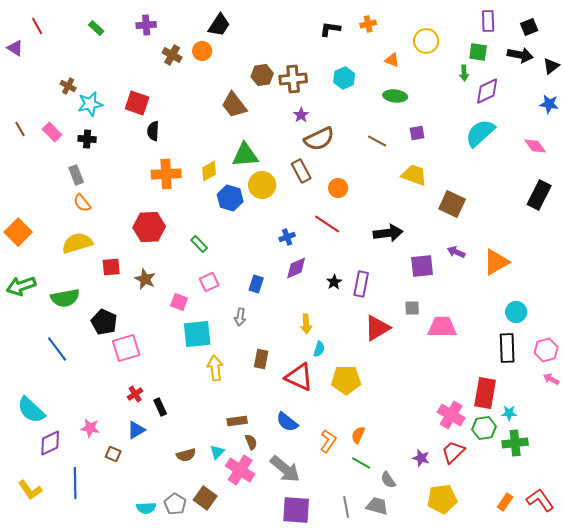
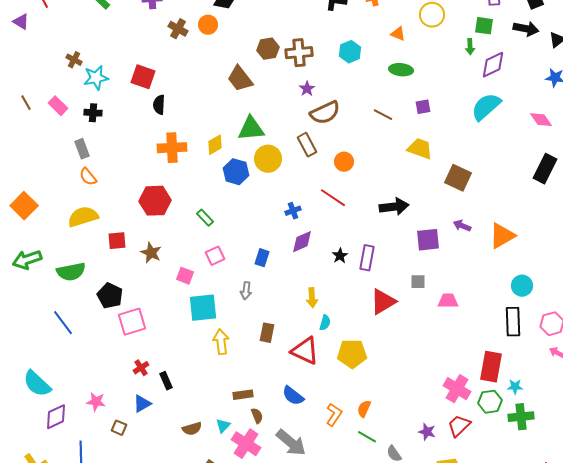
pink trapezoid: (442, 327) -> (448, 301), size x0.7

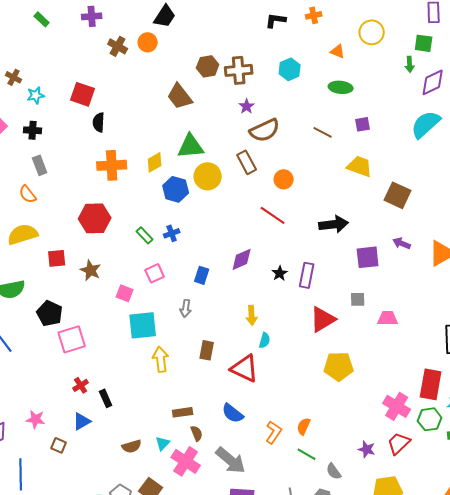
cyan star: (96, 78) -> (36, 95), size x0.7
gray rectangle: (82, 149) -> (40, 165), moved
blue cross: (293, 211) -> (172, 233), moved
yellow pentagon: (352, 354) -> (339, 366), moved

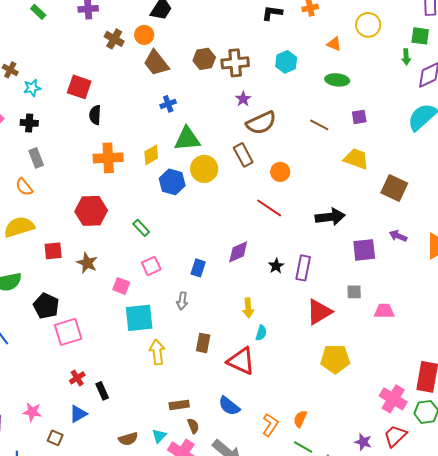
brown trapezoid: (180, 96) -> (156, 63), moved
blue cross: (172, 233) -> (168, 104), moved

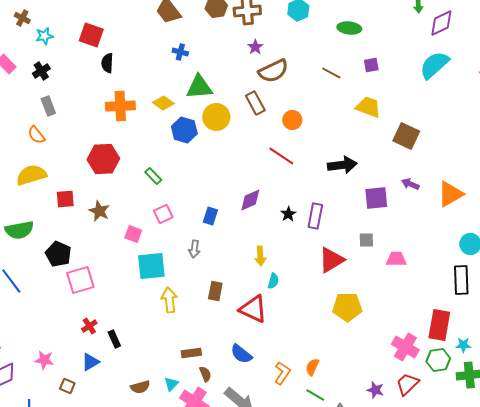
blue cross: (168, 104) -> (180, 52), turned 35
black cross: (29, 123) -> (41, 71), turned -36
yellow diamond: (151, 155) -> (163, 103), turned 65

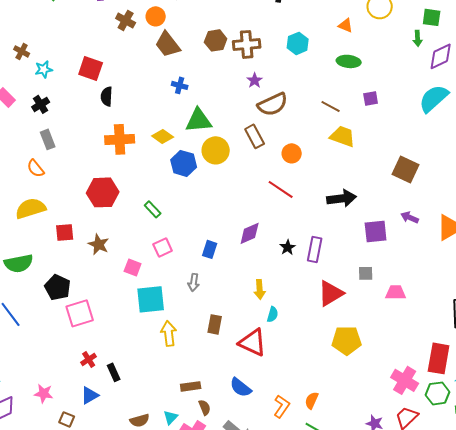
yellow trapezoid: (368, 107) -> (343, 136), moved

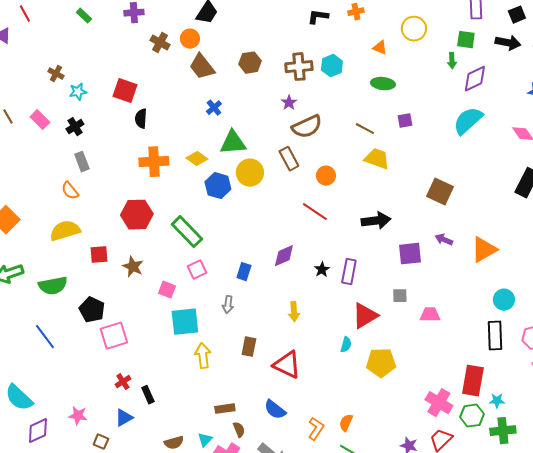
brown cross: (247, 44) -> (299, 67), moved
blue cross: (180, 85) -> (214, 108), turned 35
green rectangle: (153, 209) -> (187, 232), size x1.8
cyan semicircle: (273, 314) -> (346, 345), moved

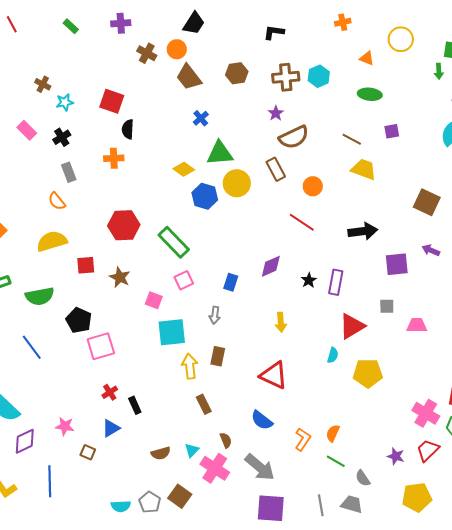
black L-shape: (318, 17) -> (274, 32), moved
orange cross: (154, 162) -> (114, 158), moved, size x0.7
brown rectangle: (249, 347) -> (218, 356), moved
brown rectangle: (225, 409) -> (204, 404), moved, turned 72

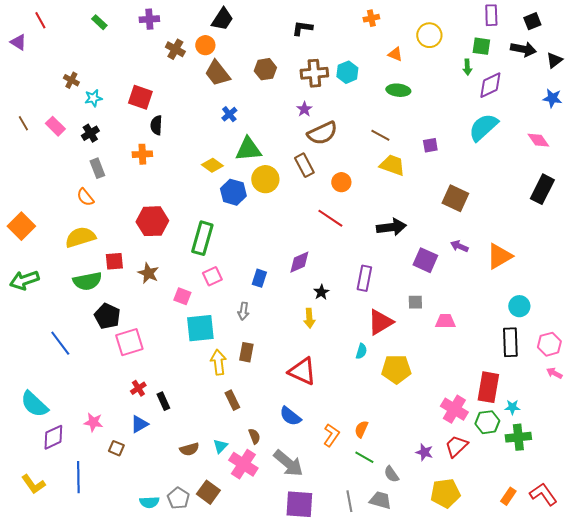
purple square: (392, 131) -> (430, 145), moved
green rectangle: (174, 242) -> (202, 238), turned 60
purple square: (397, 264) -> (425, 260), turned 30
black star: (309, 280) -> (321, 292), moved
green semicircle: (40, 296) -> (87, 281), moved

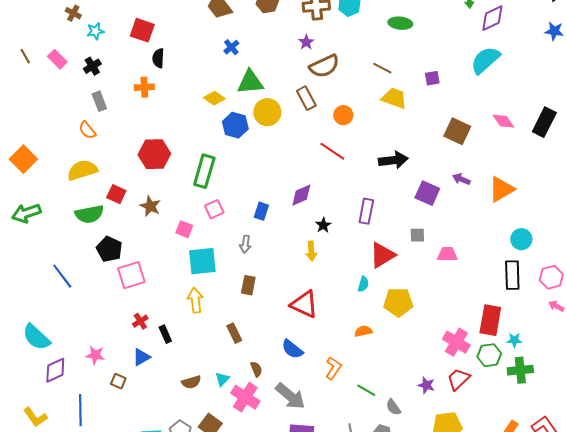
pink diamond: (538, 140) -> (503, 121), moved
red square: (114, 261) -> (116, 194), turned 30
yellow arrow: (218, 362) -> (195, 300), moved
orange semicircle: (361, 429) -> (363, 331), moved, turned 54

